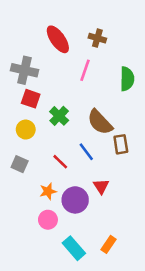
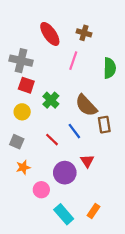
orange star: (48, 191) -> (23, 167), moved

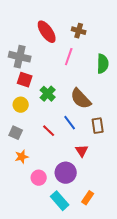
brown rectangle: (104, 125) -> (98, 126), moved
purple circle: (65, 173) -> (66, 173), moved

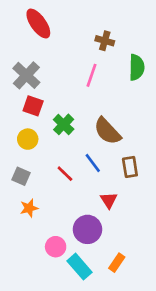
red ellipse: (47, 32) -> (38, 23), moved
gray cross: (20, 57) -> (26, 75), turned 30
green semicircle: (103, 64) -> (137, 67), moved
pink circle: (39, 178) -> (56, 247), moved

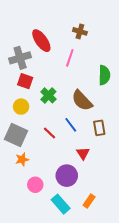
red ellipse: (38, 23) -> (41, 41), moved
green semicircle: (137, 67) -> (104, 75), moved
gray cross: (26, 75) -> (20, 58), turned 30
gray square: (21, 176) -> (16, 135), size x1.6
pink circle: (56, 247) -> (35, 185), moved

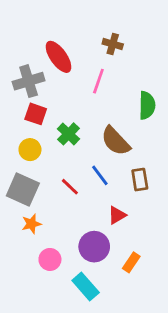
red triangle: (83, 153) -> (117, 215), turned 32
orange rectangle: (89, 201) -> (131, 262), moved

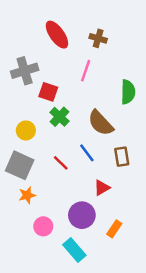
red ellipse: (59, 57) -> (57, 35), moved
red square: (36, 114) -> (48, 92), moved

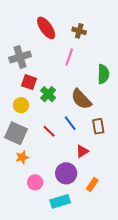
red square: (48, 92) -> (29, 82), moved
cyan rectangle: (74, 250) -> (60, 201), turned -66

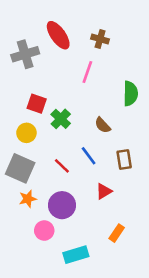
gray cross: (20, 57) -> (25, 54), moved
brown semicircle: (81, 99) -> (103, 125), size x0.6
purple circle: (66, 173) -> (62, 205), moved

